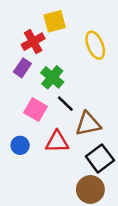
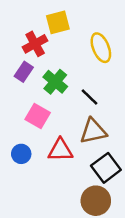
black line: (65, 104) -> (89, 97), moved

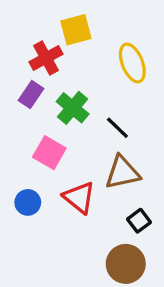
red triangle: (60, 150) -> (79, 197), turned 40
black square: (106, 168) -> (139, 221), size x0.6

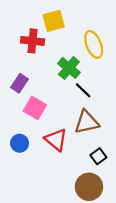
red cross: (46, 58) -> (33, 41), turned 35
purple rectangle: (31, 95) -> (20, 83), moved
green cross: (73, 108) -> (69, 68), moved

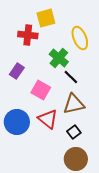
pink square: (35, 108) -> (41, 90), moved
blue circle: (20, 143) -> (17, 122), size x1.6
black square: (98, 156) -> (74, 132), moved

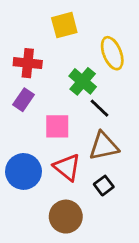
red cross: (28, 35) -> (28, 63), moved
pink square: (41, 90) -> (57, 126), turned -30
brown circle: (76, 159) -> (66, 217), moved

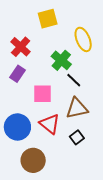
red cross: (28, 63) -> (21, 47), turned 36
brown circle: (66, 217) -> (33, 160), moved

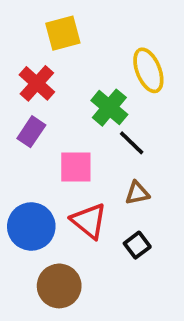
yellow square: (48, 19) -> (63, 33), moved
brown triangle: (77, 108) -> (137, 193), size x0.6

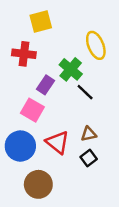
red cross: (37, 83) -> (24, 54), turned -35
purple rectangle: (31, 132) -> (46, 85), moved
pink square: (76, 167) -> (32, 110), moved, turned 30
brown triangle: (137, 193) -> (89, 134), moved

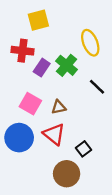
purple rectangle: (46, 85) -> (42, 68), moved
black line: (85, 92) -> (97, 87), moved
brown triangle: (89, 134) -> (59, 107), moved
brown circle: (38, 184) -> (67, 174), moved

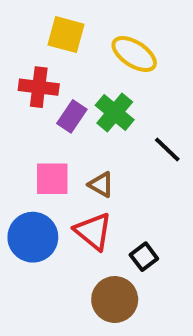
yellow square: (38, 20) -> (66, 35), turned 30
yellow ellipse: (90, 43) -> (134, 54), moved, turned -35
pink square: (30, 104) -> (52, 179), turned -30
brown triangle: (59, 107) -> (101, 185), turned 42

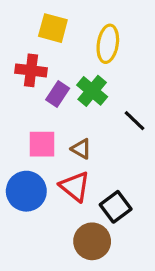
yellow ellipse: (134, 54) -> (108, 44), turned 66
black square: (144, 257) -> (116, 207), size x1.4

